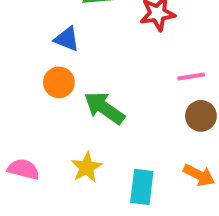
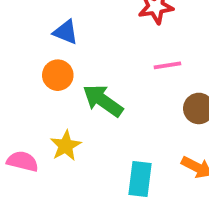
pink line: (191, 76) -> (167, 65), moved
yellow star: (87, 167) -> (66, 146), moved

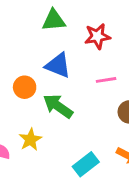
blue triangle: (66, 32) -> (58, 65), moved, size x1.4
cyan rectangle: (140, 179) -> (86, 164), turned 45

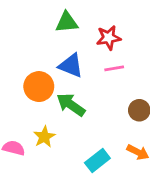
pink line: (106, 80) -> (114, 68), moved
orange circle: (25, 87) -> (39, 87), size x1.4

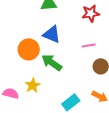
red star: (109, 38) -> (91, 13), moved
pink line: (114, 68) -> (89, 45), moved

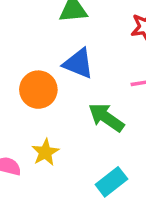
green arrow: (52, 62) -> (106, 117), moved

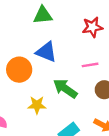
yellow star: (45, 152) -> (37, 105), moved, turned 30

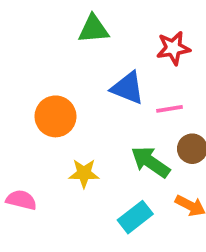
blue triangle: (46, 52) -> (128, 88), moved
green arrow: (65, 89) -> (150, 162), moved

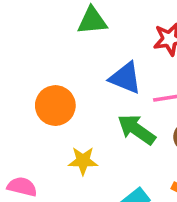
green arrow: (150, 162) -> (136, 129), moved

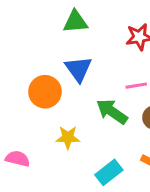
blue triangle: (125, 78) -> (78, 69), moved, turned 32

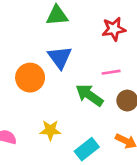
yellow star: (68, 137) -> (50, 130), moved

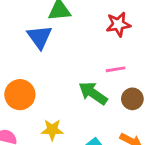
blue triangle: (60, 57) -> (40, 37), moved
orange circle: (30, 78) -> (20, 95), moved

